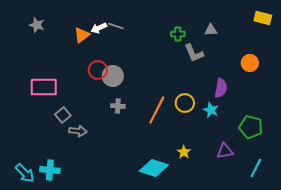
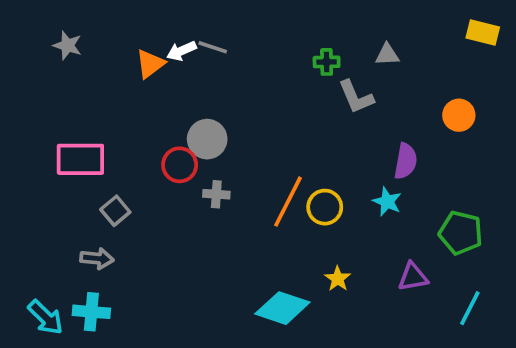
red circle: (98, 70) -> (180, 165), moved
yellow circle: (185, 103) -> (325, 207), moved
gray arrow: (78, 131) -> (97, 259), moved

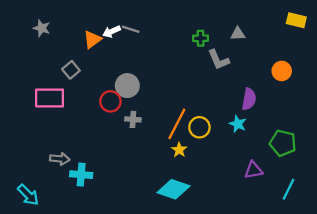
gray square: (115, 211) -> (71, 70), moved
yellow star: (338, 279) -> (179, 150), moved
cyan cross: (91, 312) -> (81, 175), moved

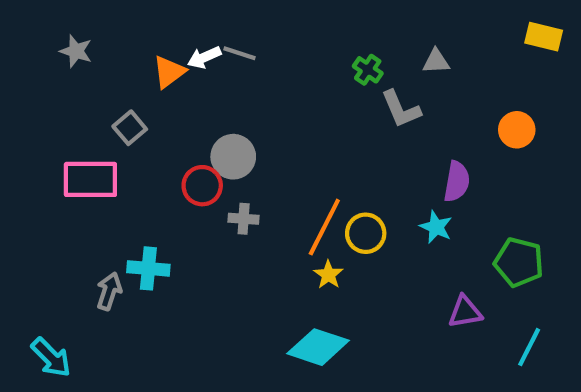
green cross: (201, 38) -> (368, 70), turned 35
gray arrow: (60, 159) -> (109, 291), turned -78
cyan cross: (81, 175) -> (148, 268), moved

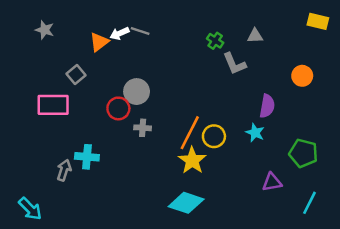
yellow star: (328, 275) -> (192, 160), size x1.6

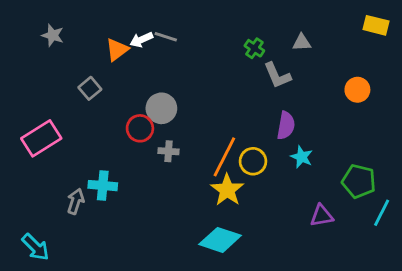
pink rectangle: (53, 105) -> (41, 138), moved, turned -32
purple semicircle: (267, 106) -> (286, 125), moved
cyan line: (309, 203) -> (382, 213), moved

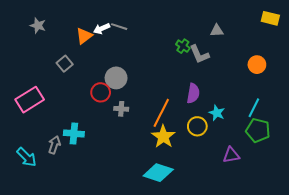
green cross: (254, 48) -> (183, 46), moved
purple semicircle: (286, 125) -> (193, 93), moved
yellow circle: (253, 161) -> (197, 126), moved
cyan line: (382, 213) -> (254, 108), moved
cyan arrow: (36, 247) -> (27, 157), moved

